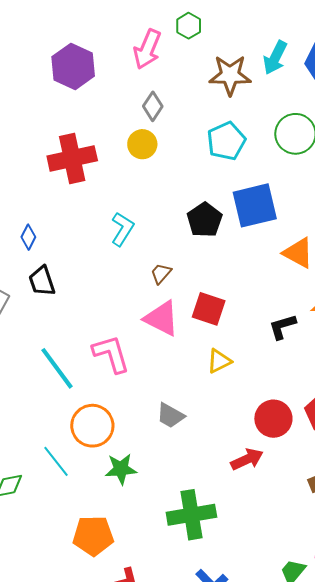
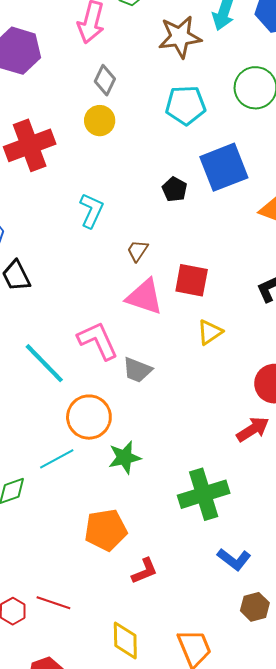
cyan pentagon: (226, 141) -> (186, 105), turned 30
black pentagon: (205, 220) -> (174, 189), size x0.7
gray trapezoid: (170, 416) -> (137, 370), moved
cyan line: (56, 461) -> (57, 459), turned -72

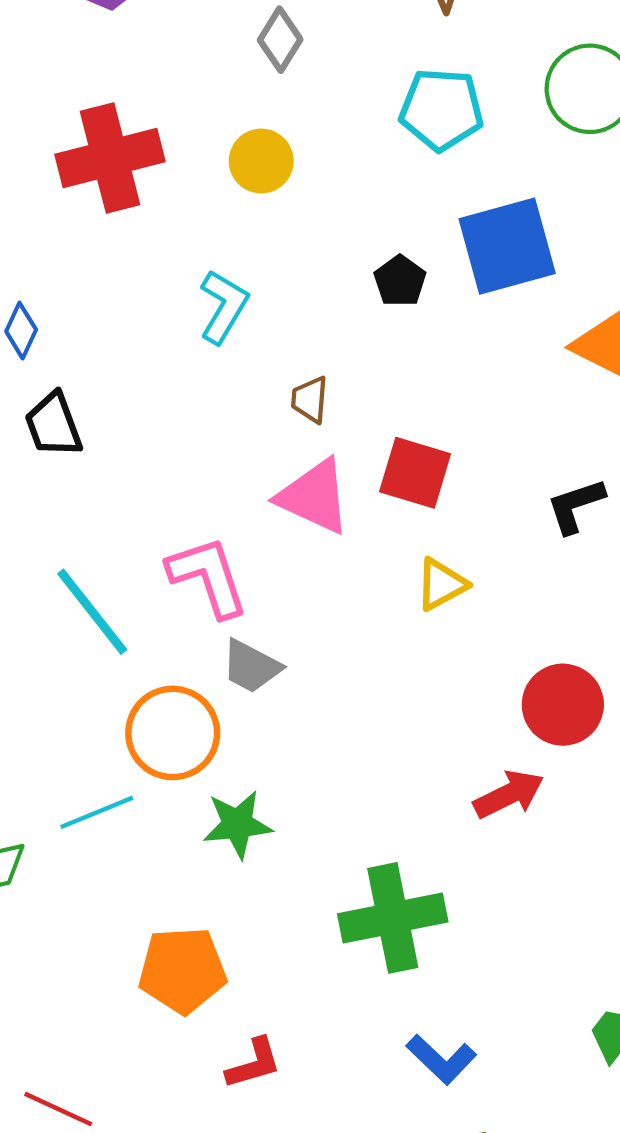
yellow circle: (100, 121) -> (261, 161), moved
brown trapezoid: (137, 251) -> (310, 400), turned -35
gray trapezoid: (137, 370) -> (251, 666), moved

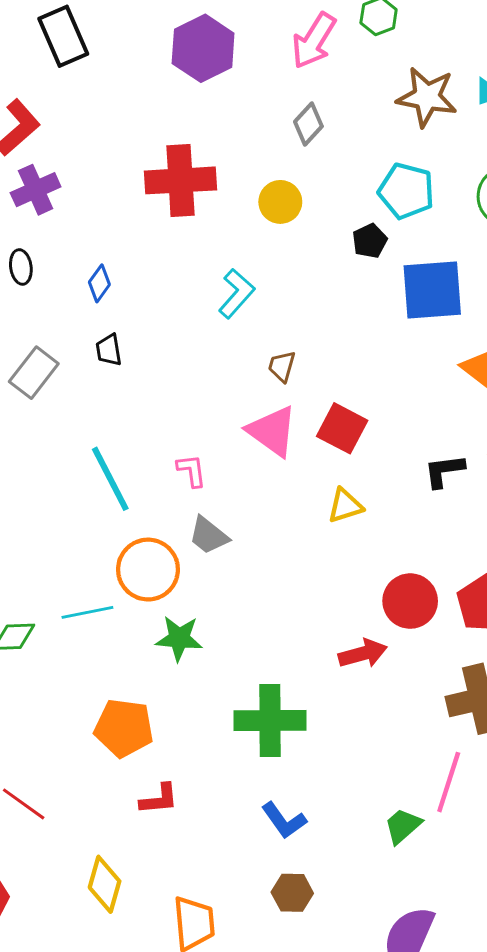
black pentagon: (400, 281) -> (370, 241), moved
black trapezoid: (53, 425) -> (109, 350), size x0.7
pink L-shape: (208, 577) -> (192, 471), size x0.6

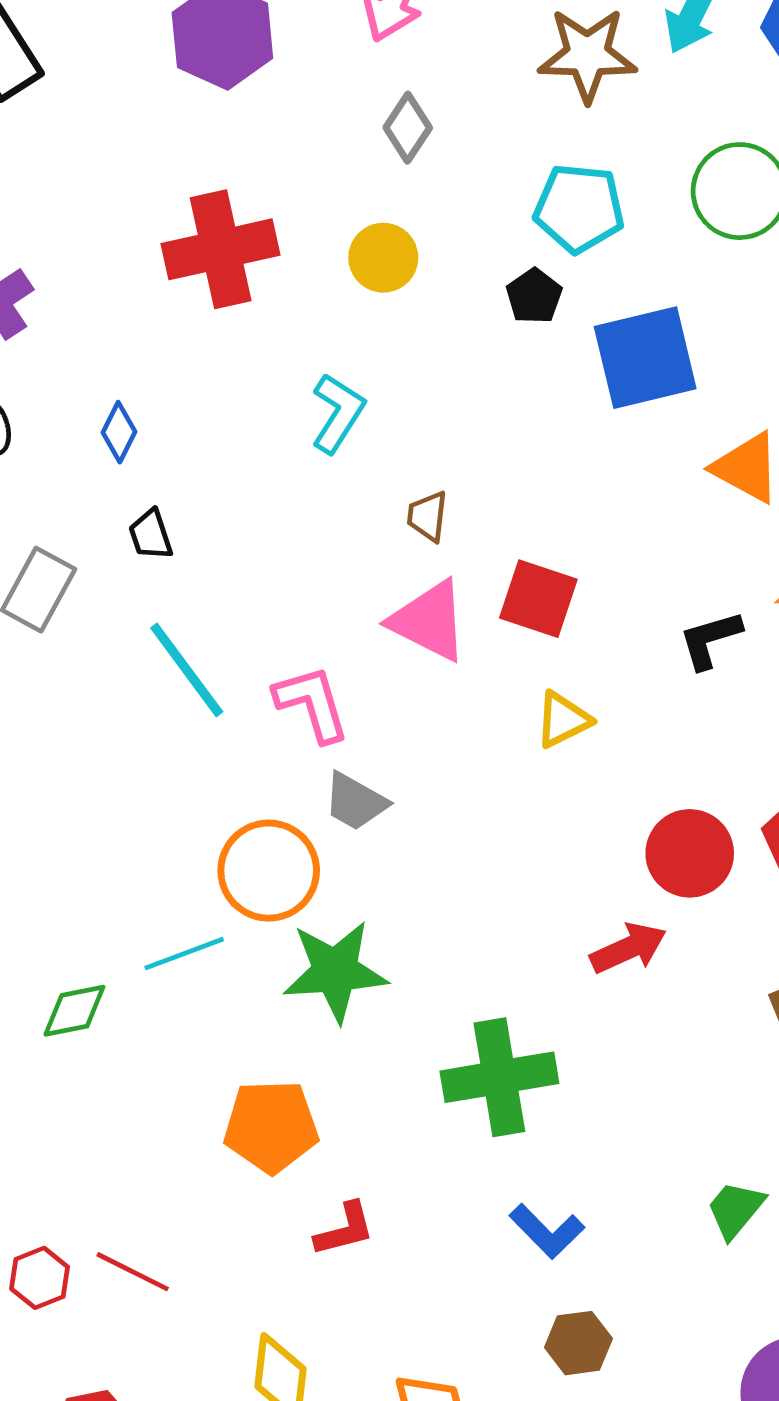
pink L-shape: (192, 471) -> (312, 704), size x1.5
cyan line: (110, 479) -> (187, 670), moved
green star: (179, 638) -> (335, 971), size x1.4

